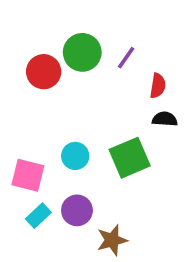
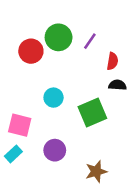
cyan circle: (75, 156) -> (54, 98), moved
cyan rectangle: (38, 216) -> (13, 154), moved
brown star: (112, 240) -> (96, 172), moved

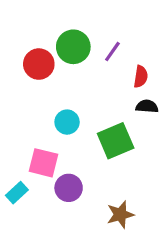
pink square: (20, 125) -> (44, 163), moved

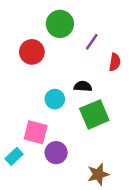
green circle: (73, 47) -> (60, 24), moved
black semicircle: (147, 106) -> (83, 86), moved

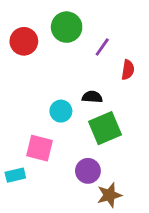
red circle: (32, 52) -> (24, 41), moved
purple circle: (56, 153) -> (88, 171), moved
cyan rectangle: (14, 156) -> (15, 175), turned 30

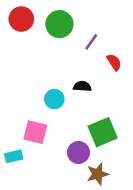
red circle: (24, 41) -> (21, 19), moved
red semicircle: (128, 70) -> (114, 62), turned -42
green square: (105, 128) -> (103, 132), moved

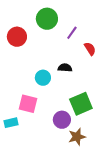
red circle: (21, 19) -> (17, 37), moved

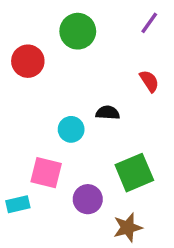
purple line: (72, 33) -> (149, 23), moved
purple circle: (62, 120) -> (88, 199), moved

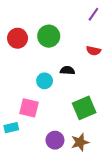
green circle: (78, 31) -> (49, 36), moved
red semicircle: (149, 81) -> (93, 51), turned 136
purple circle: (88, 199) -> (55, 140), moved

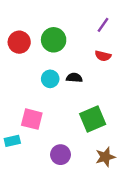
purple line: (93, 14) -> (103, 25), moved
cyan circle: (45, 81) -> (50, 79), moved
brown star: (80, 142) -> (105, 157), moved

